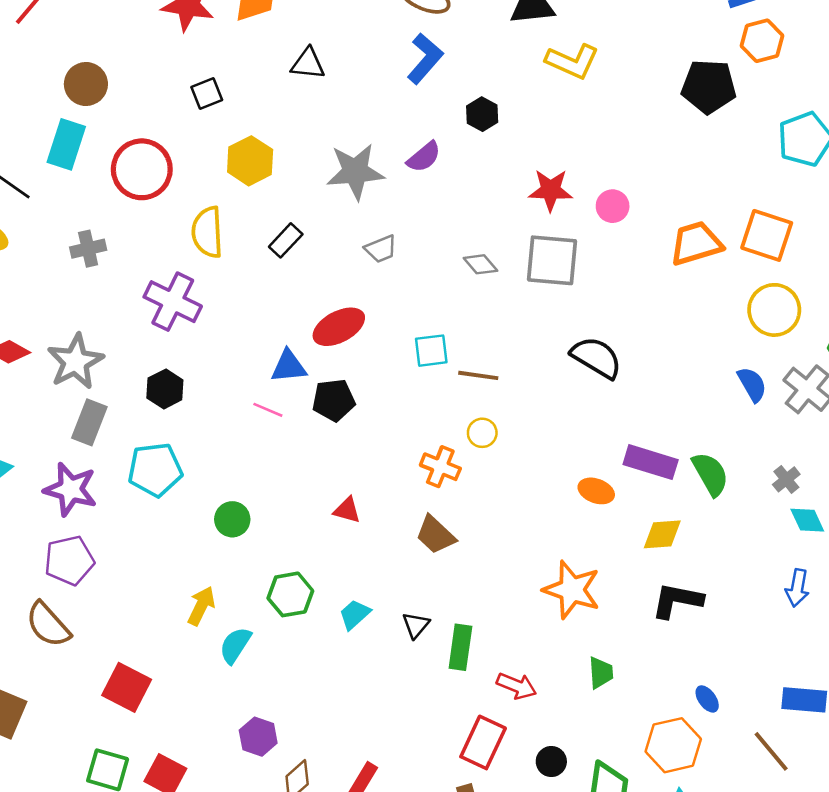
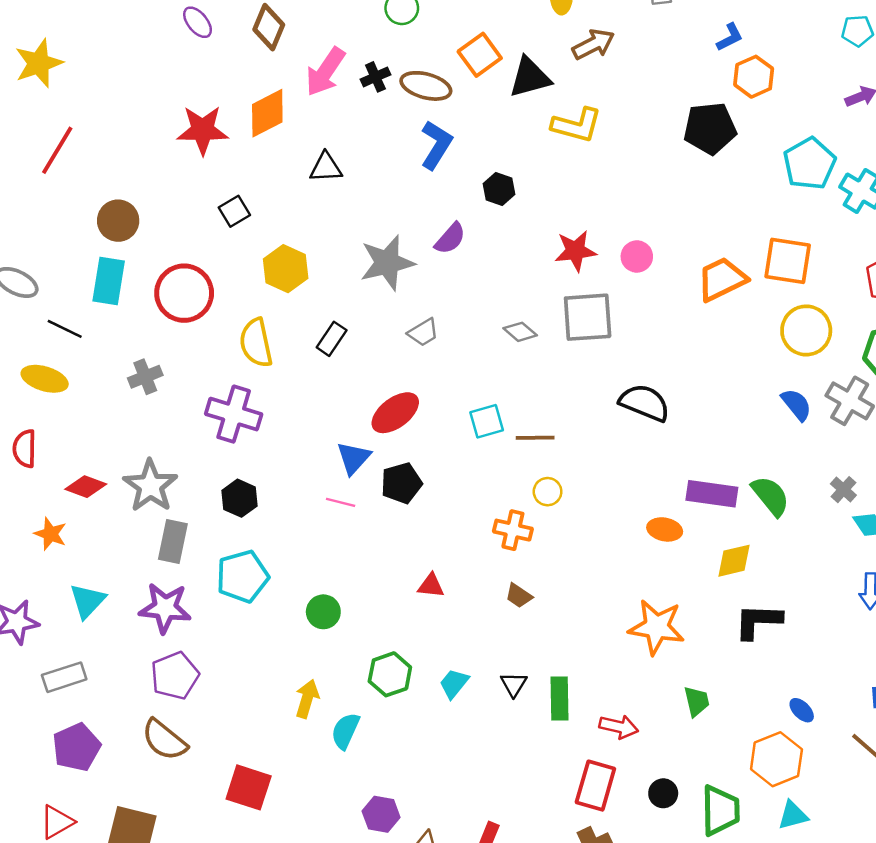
blue triangle: (289, 366) -> (354, 458), turned -33
brown trapezoid: (436, 535) -> (519, 596), size x0.7

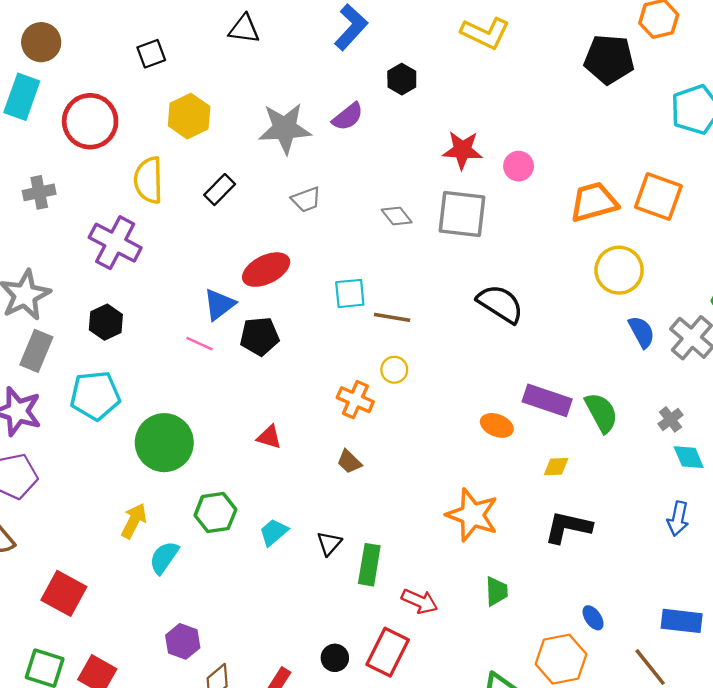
yellow circle: (806, 330) -> (619, 270), moved
yellow diamond: (734, 561) -> (556, 467), size x0.7
green circle: (323, 612) -> (164, 443), size x1.8
black circle: (663, 793) -> (335, 658), moved

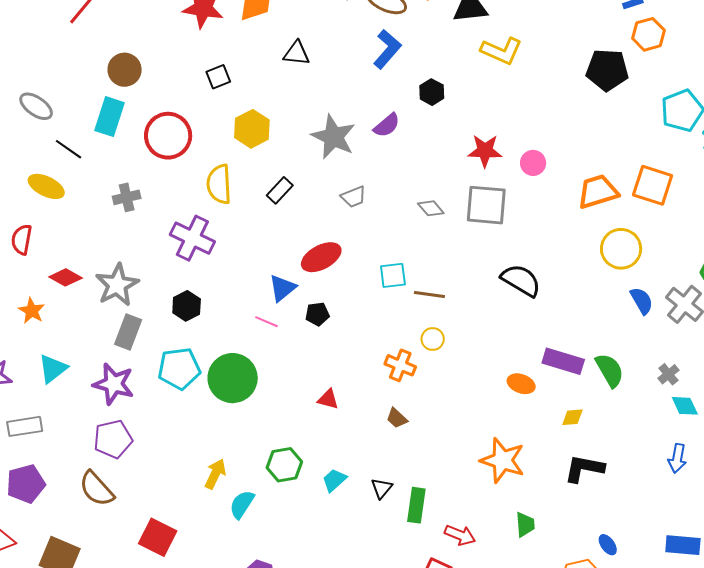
gray star: (285, 128) -> (334, 137), turned 30
black pentagon: (260, 336) -> (317, 314), size x0.7
green circle: (164, 443) -> (233, 378), moved

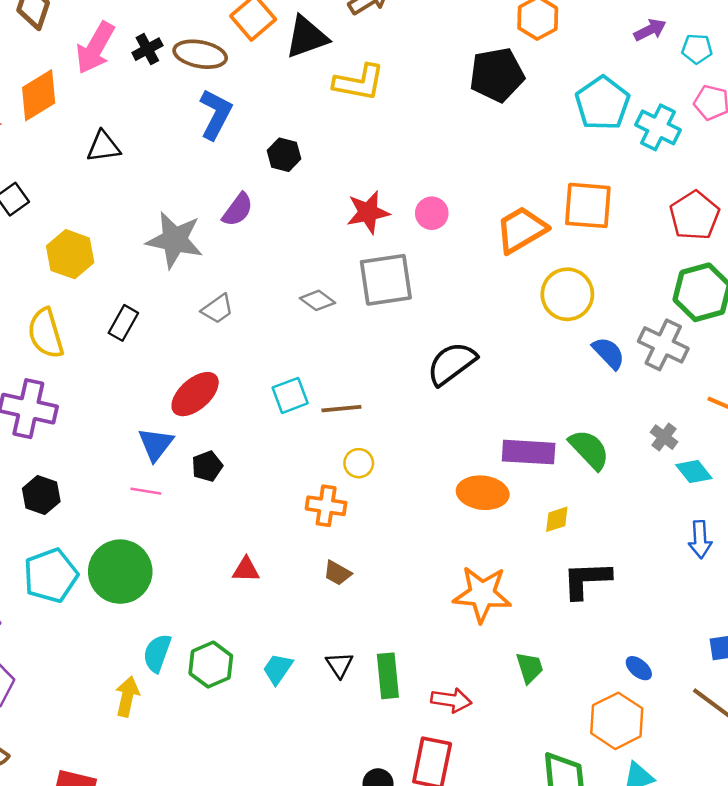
black semicircle: (521, 280) -> (452, 364), turned -54
orange ellipse: (521, 384) -> (483, 493), size x1.4
cyan semicircle: (242, 504) -> (157, 653), moved

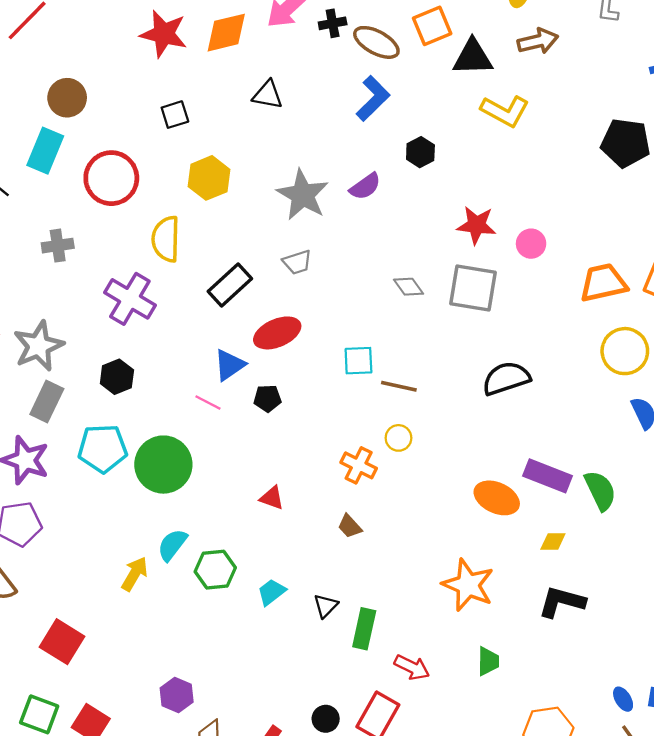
gray trapezoid: (217, 309) -> (297, 262), moved
black rectangle: (123, 323) -> (230, 285), moved, size x1.4
blue ellipse: (639, 668) -> (623, 699), moved

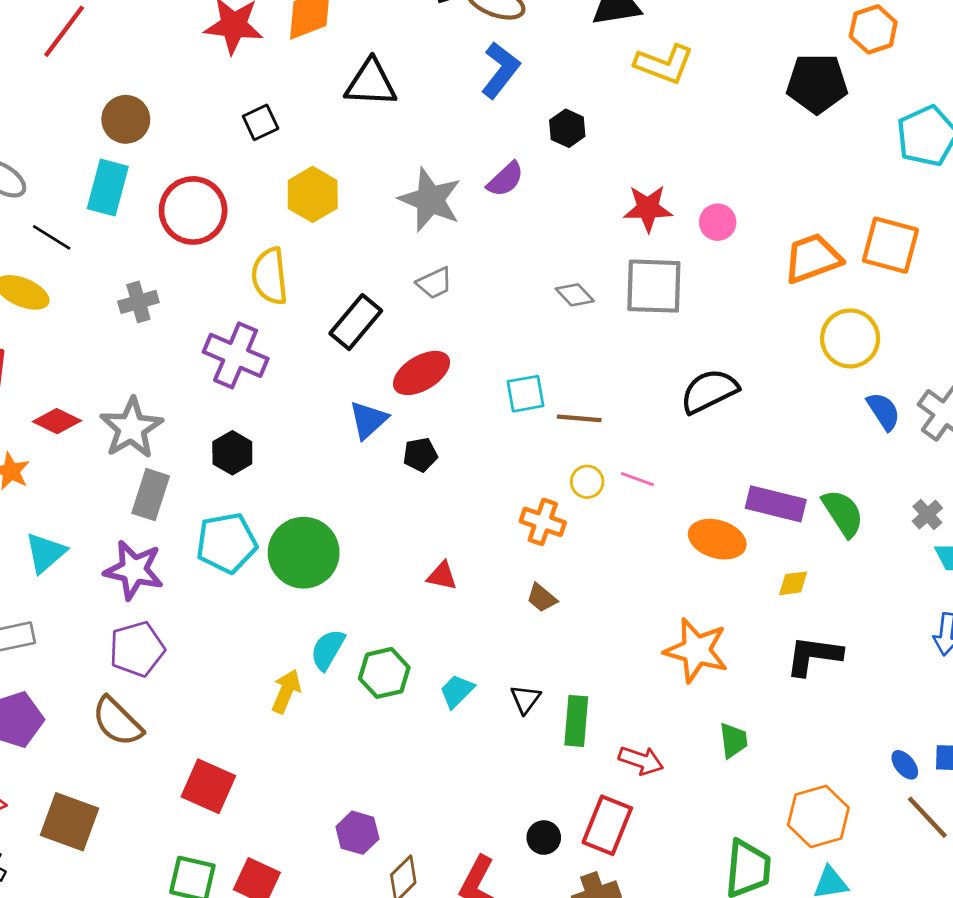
black triangle: (268, 95) -> (371, 83), size x1.4
pink line: (208, 403) -> (637, 479), moved

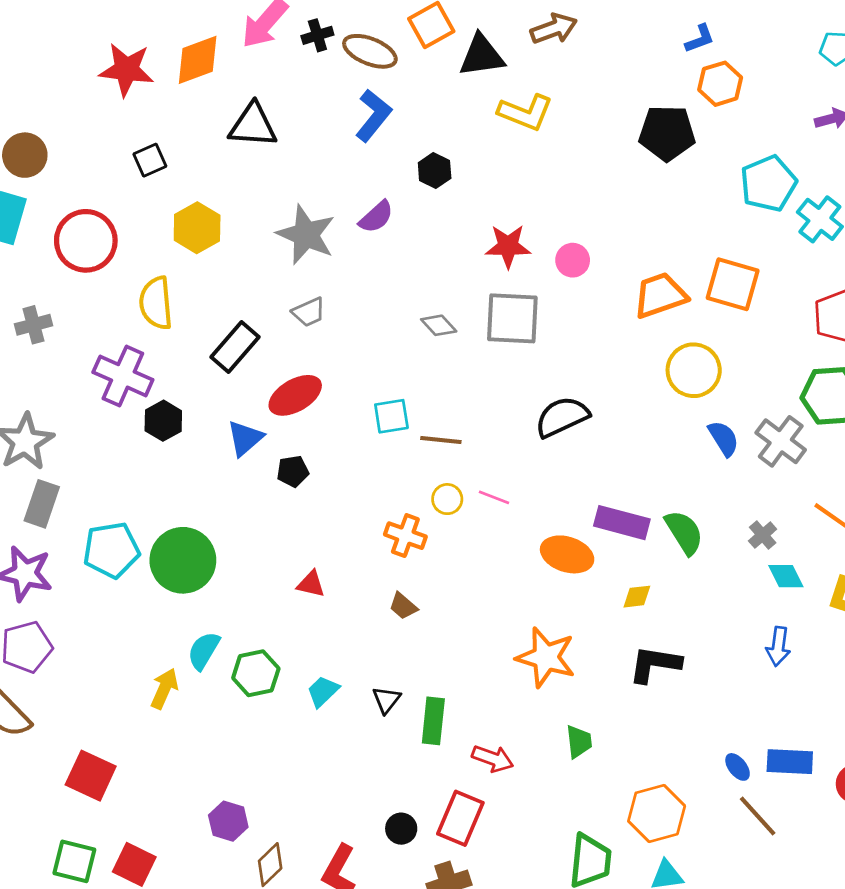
black hexagon: (232, 453) -> (163, 421), moved

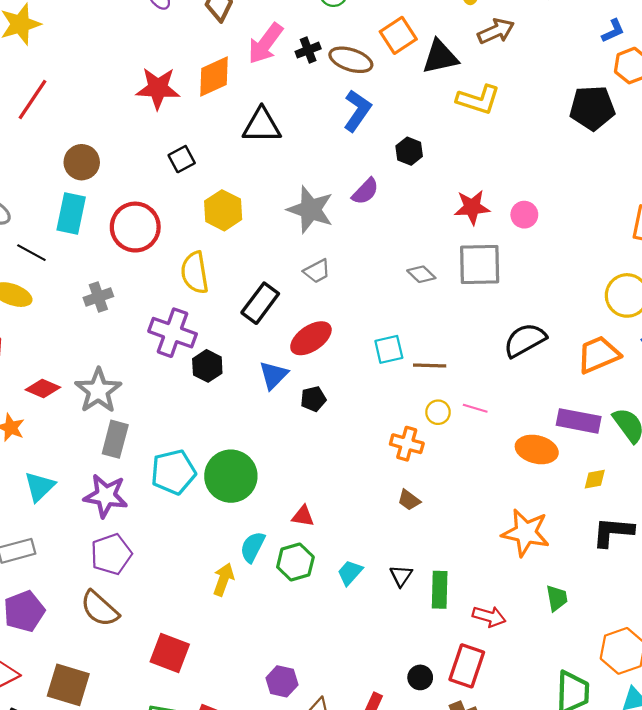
orange trapezoid: (660, 295) -> (599, 355), moved
red triangle: (311, 584) -> (303, 516), moved

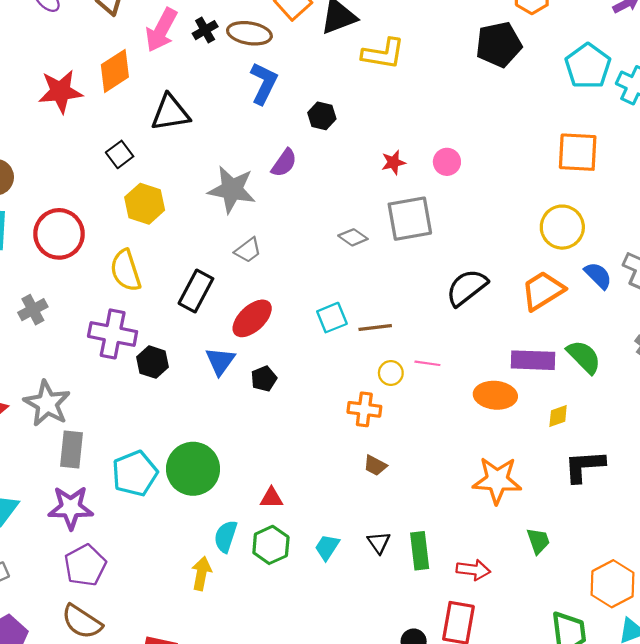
black square: (182, 159) -> (120, 154), moved
red star: (472, 207) -> (393, 162), size x0.7

